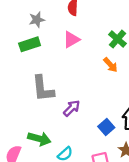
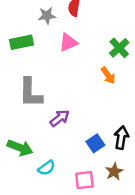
gray star: (37, 20) -> (47, 16), moved

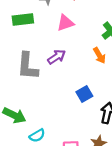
purple arrow: (60, 118) -> (57, 57), moved
blue square: (95, 143) -> (84, 94), moved

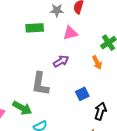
gray L-shape: (28, 66) -> (40, 84), moved

